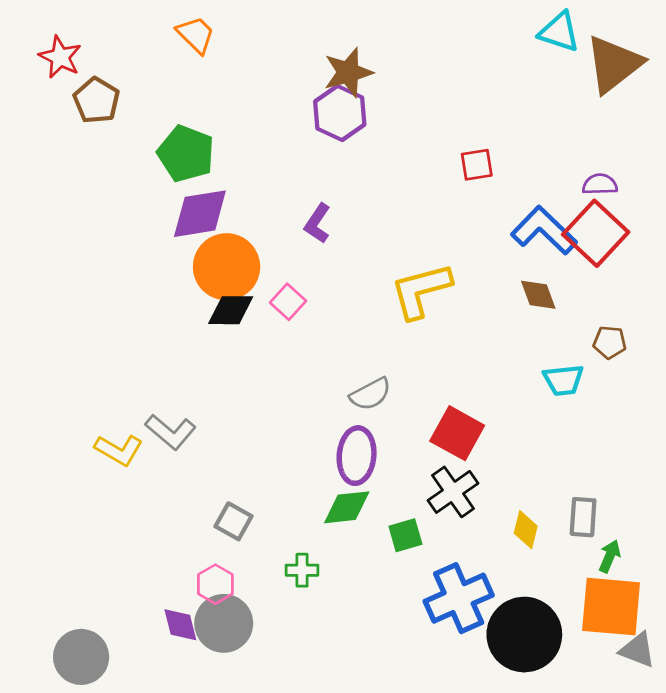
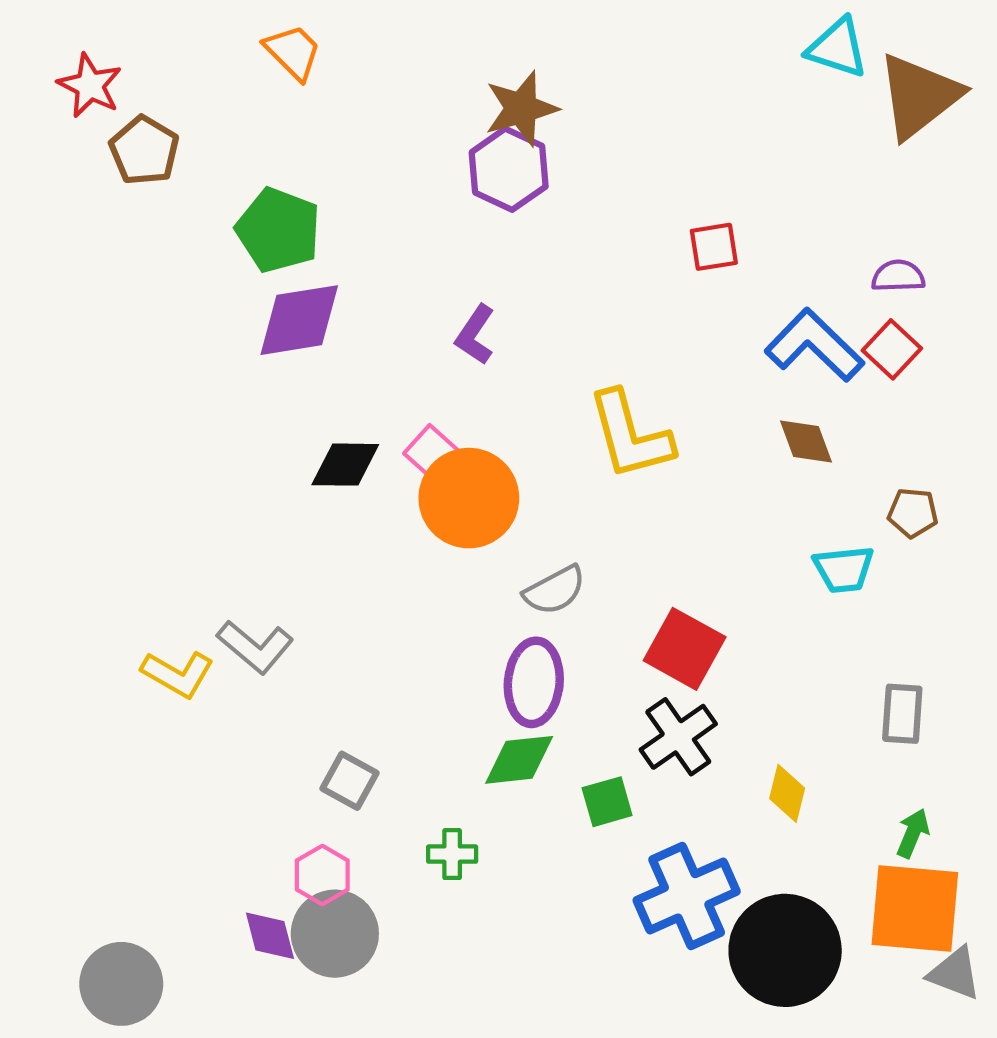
red square: (596, 233) -> (892, 349), size x0.6
orange circle: (227, 267) -> (469, 498), moved
yellow L-shape: (421, 291) -> (630, 435), turned -90
gray rectangle: (583, 517) -> (902, 714), moved

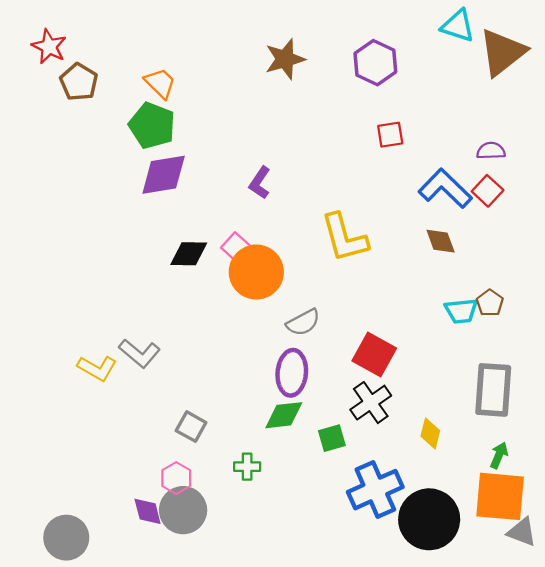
orange trapezoid: (293, 52) -> (160, 83), moved
purple hexagon: (509, 169) -> (375, 63), moved
brown pentagon: (913, 513) -> (490, 303), moved, turned 30
gray rectangle: (902, 714) -> (493, 390), size x1.6

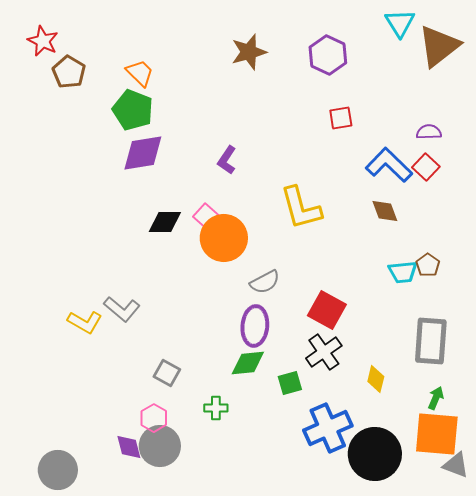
cyan triangle: (458, 26) -> (400, 23), turned 40

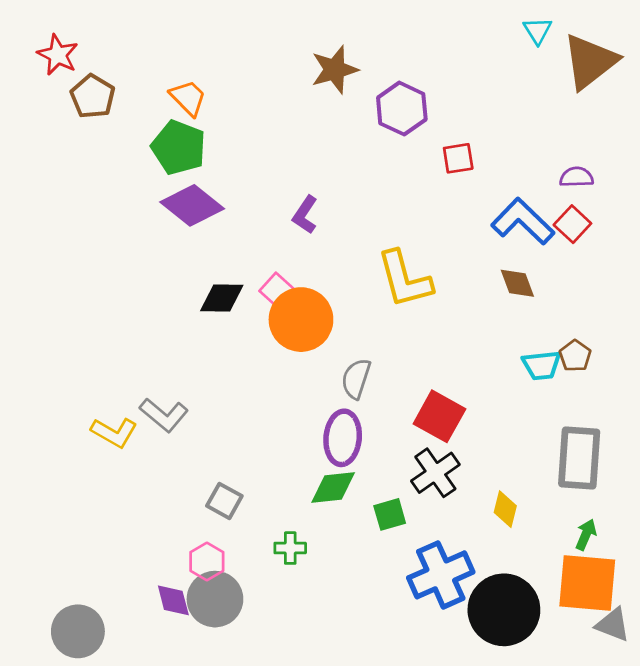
cyan triangle: (400, 23) -> (537, 31), size x0.7
purple hexagon: (328, 55) -> (402, 109), moved
purple diamond: (143, 153) -> (192, 205), turned 48
gray semicircle: (265, 282) -> (356, 379), turned 136

